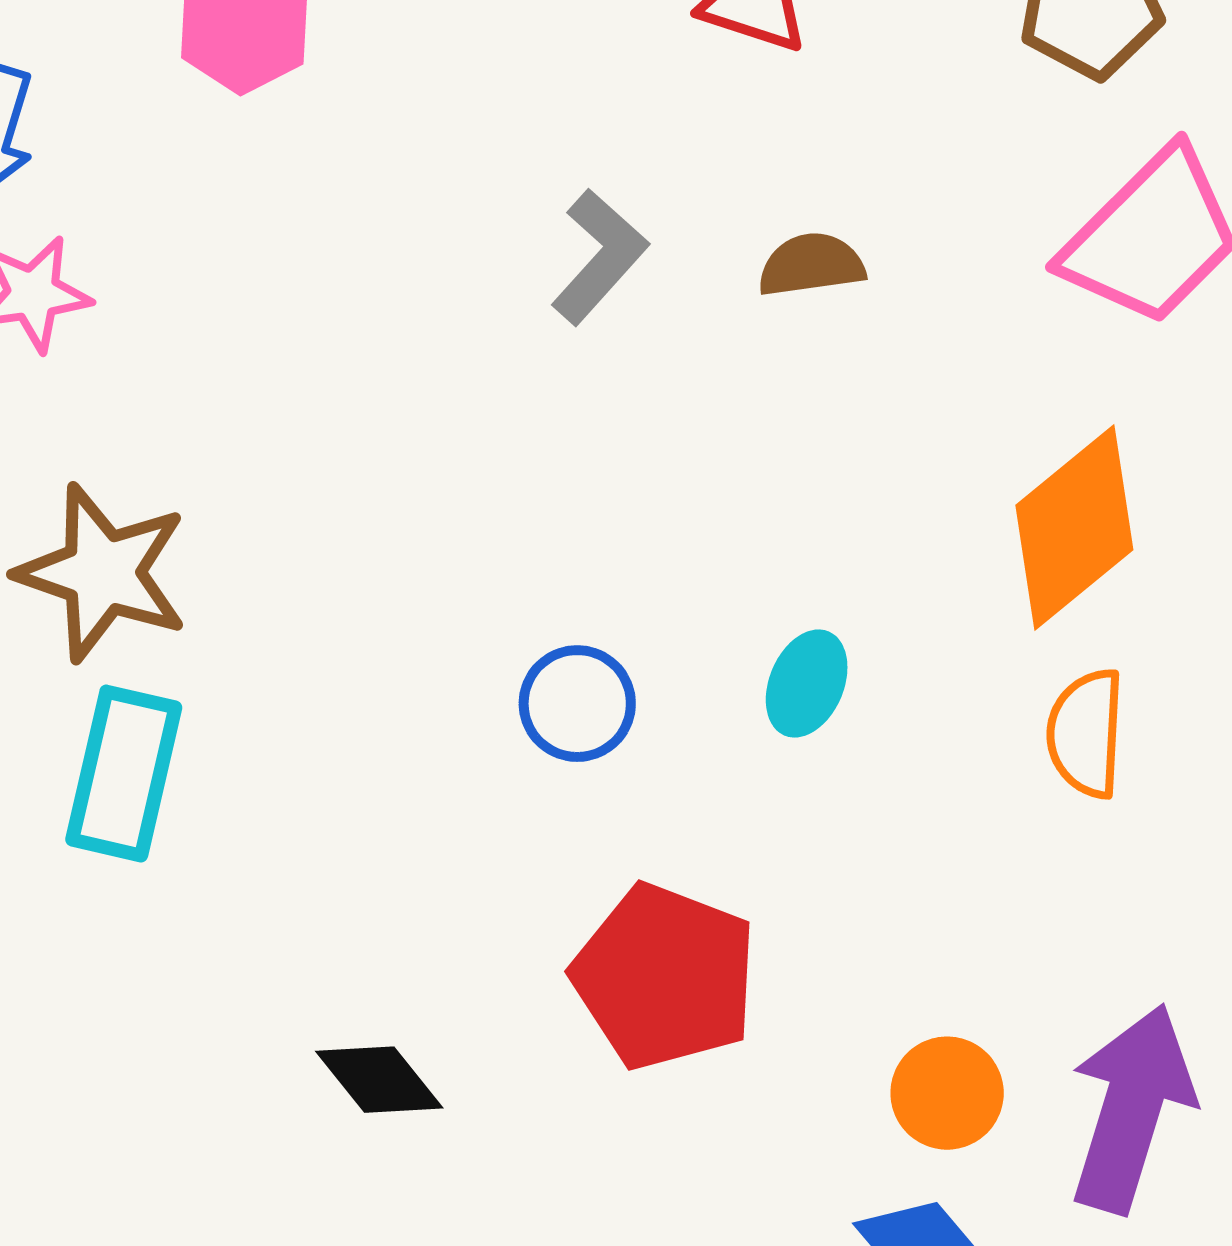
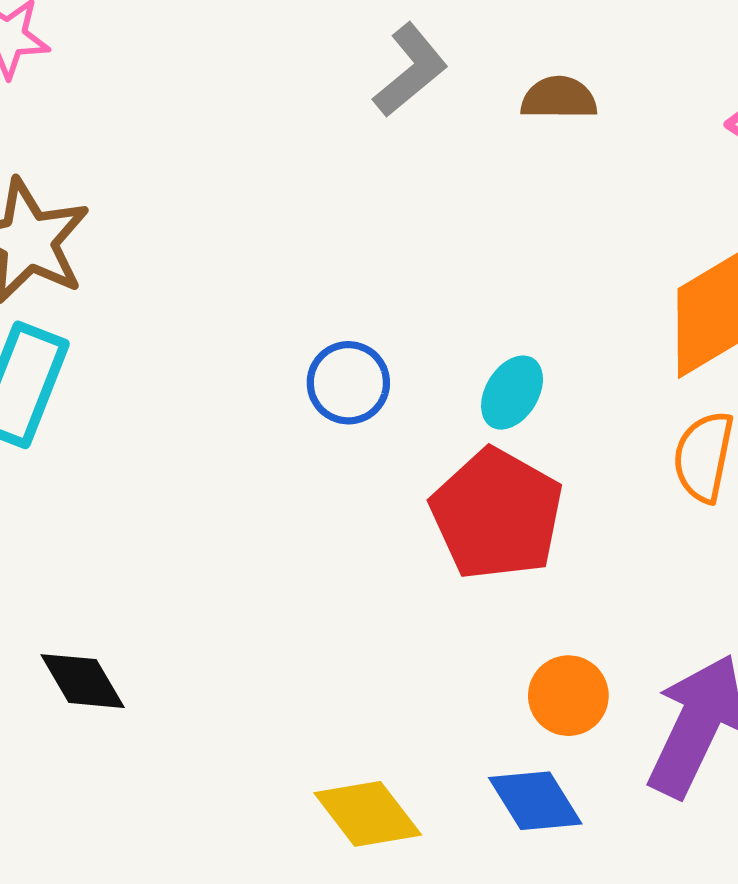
red pentagon: (665, 977) -> (497, 514), moved
black diamond: (379, 1080) -> (83, 681), moved

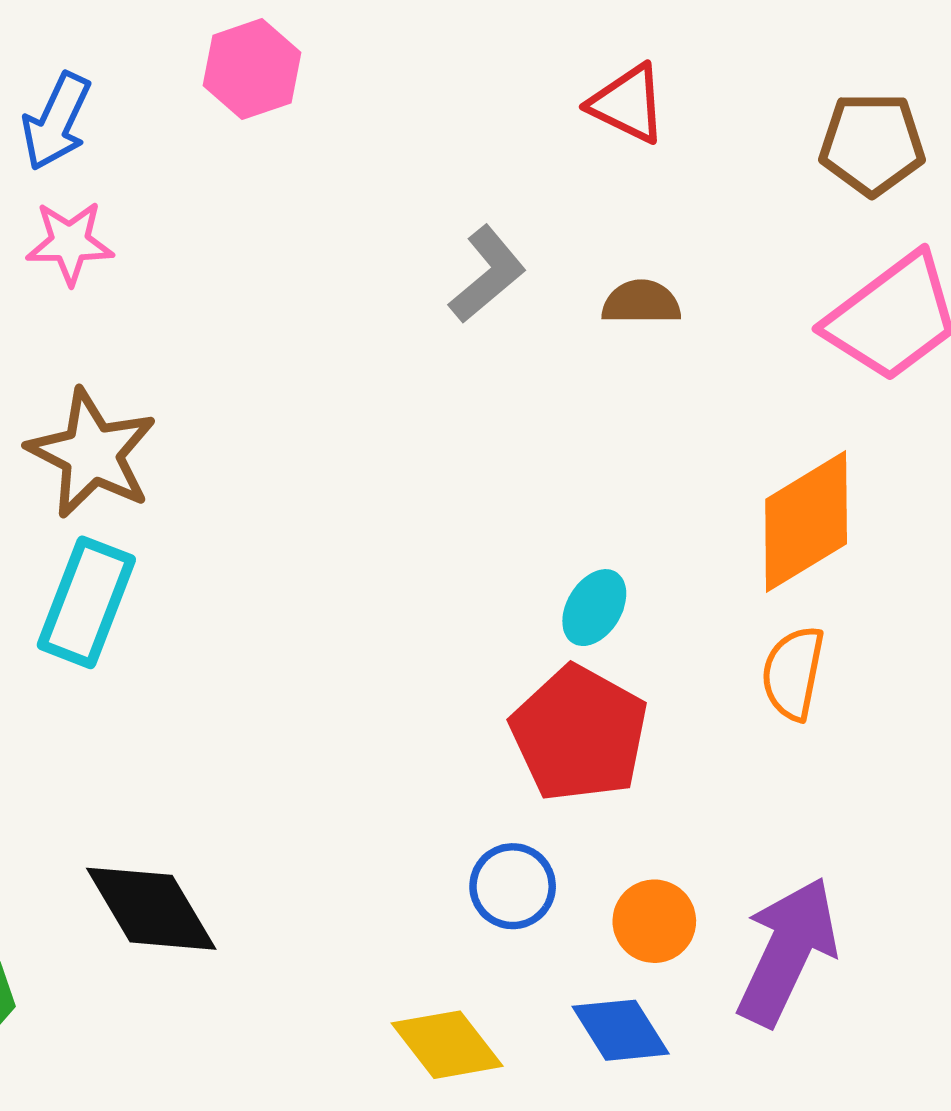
blue circle: (348, 383) -> (513, 886), moved
black diamond: (83, 681) -> (151, 909), size x1.5

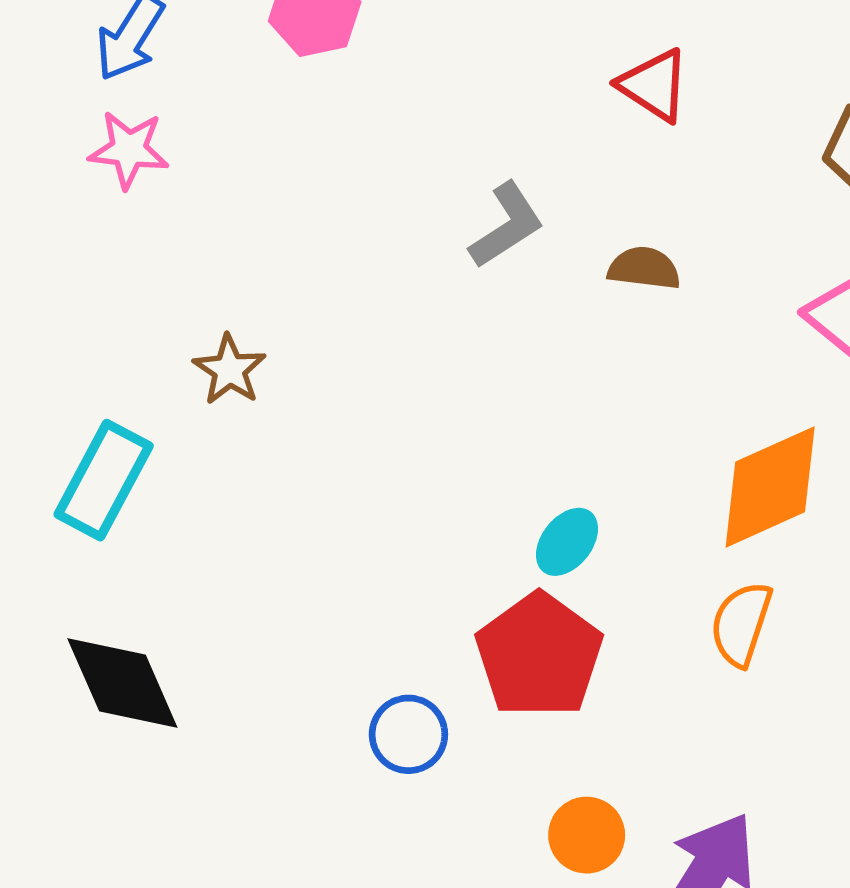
brown star: (92, 454) -> (229, 370), moved, size x0.6
blue circle: (513, 886) -> (408, 734), moved
black diamond: (151, 909) -> (122, 683), moved

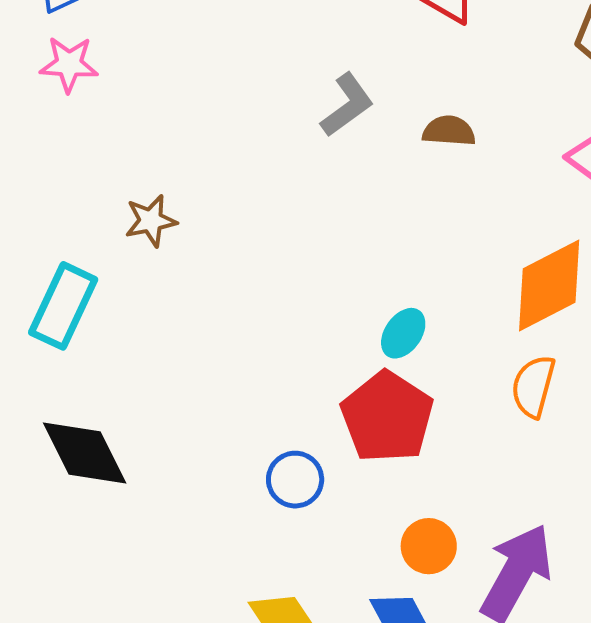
brown star: (229, 370) -> (151, 221), turned 30

